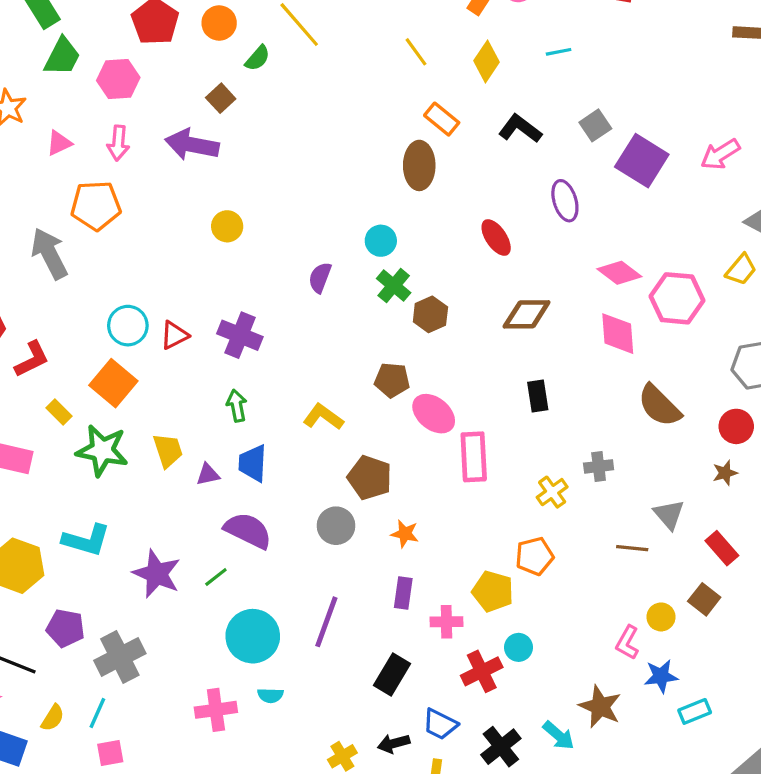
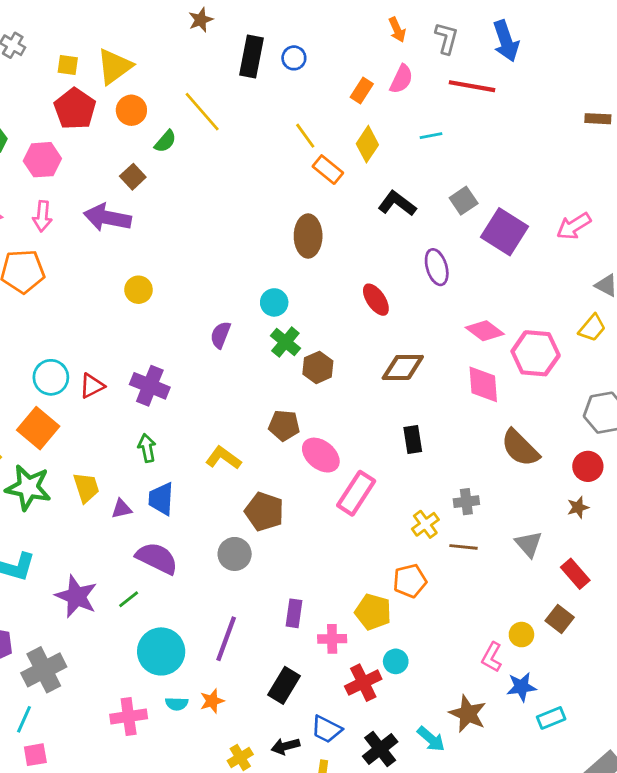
orange rectangle: (442, 119) -> (328, 170), moved
pink rectangle: (474, 457) -> (356, 493), turned 36
orange star: (405, 534) -> (212, 701), moved, turned -30
brown line: (632, 548) -> (464, 547), moved

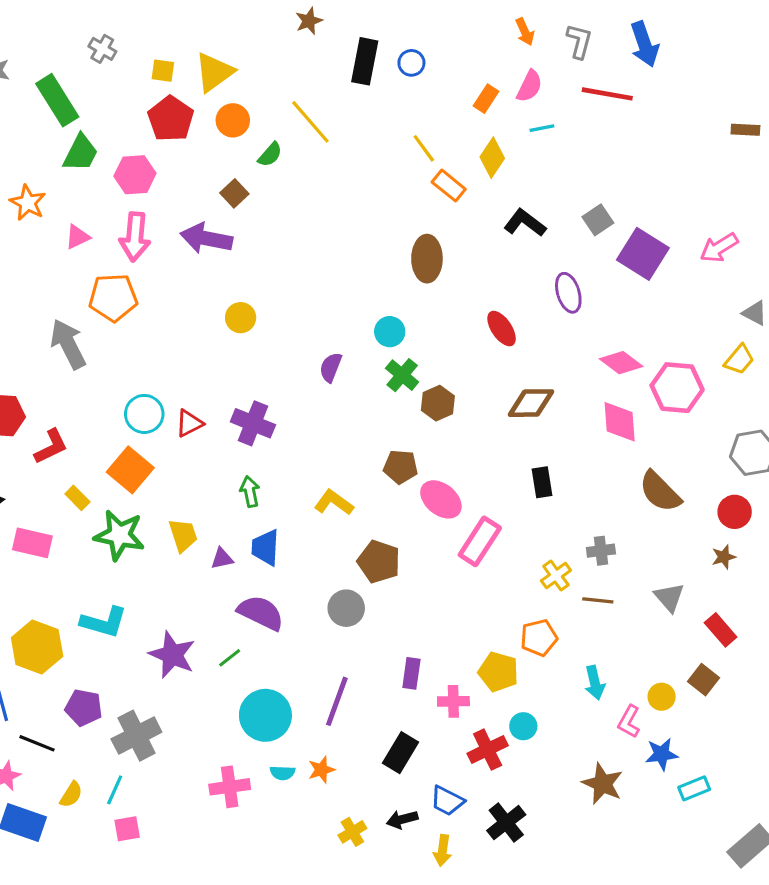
cyan line: (431, 136) -> (542, 128), moved
pink arrow: (42, 216) -> (135, 237), size x1.4
cyan arrow: (431, 739) -> (595, 683), moved, turned 36

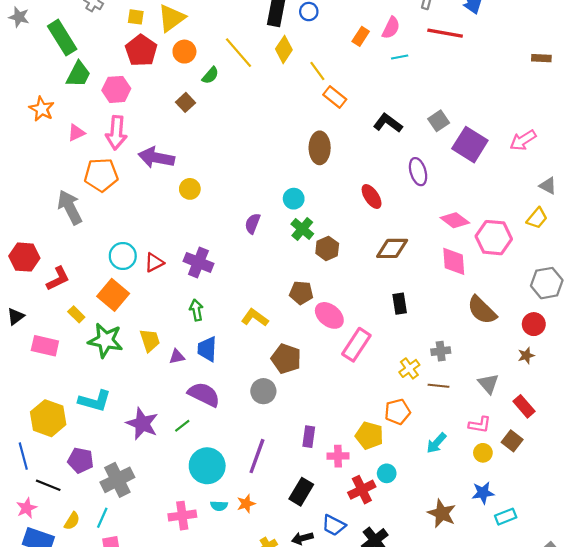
yellow diamond: (492, 158) -> (284, 49), moved
purple arrow: (206, 238) -> (156, 158), moved
cyan arrow: (595, 683) -> (436, 443), turned 55
pink L-shape: (629, 722) -> (480, 425), moved, turned -110

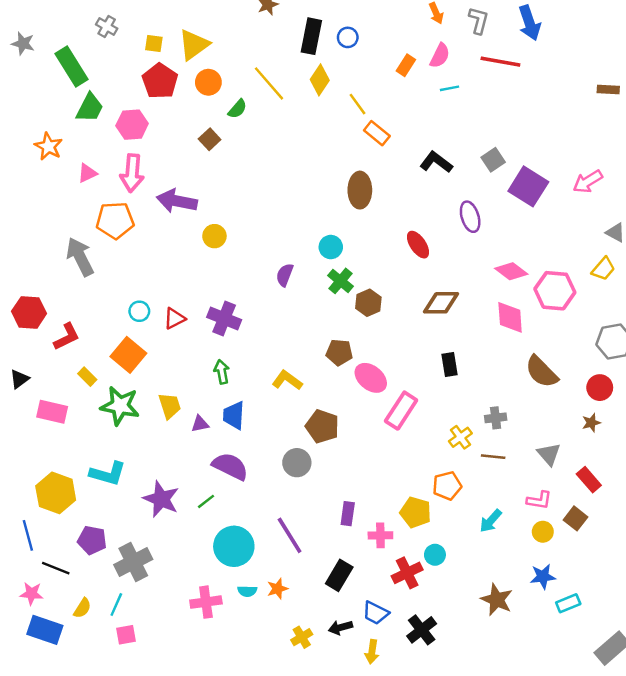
cyan circle: (123, 256) -> (139, 311), size x0.7
purple line: (257, 456) -> (290, 535), turned -52
pink star: (27, 508) -> (31, 594), turned 30

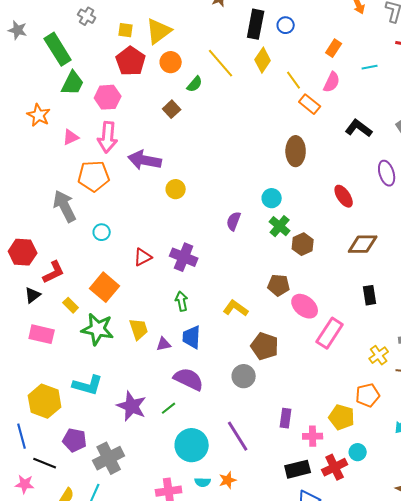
pink semicircle: (440, 56) -> (332, 82), moved
cyan circle: (139, 311) -> (102, 232), moved
black triangle: (19, 379) -> (33, 295), moved
black rectangle: (339, 575) -> (298, 469), moved, turned 45

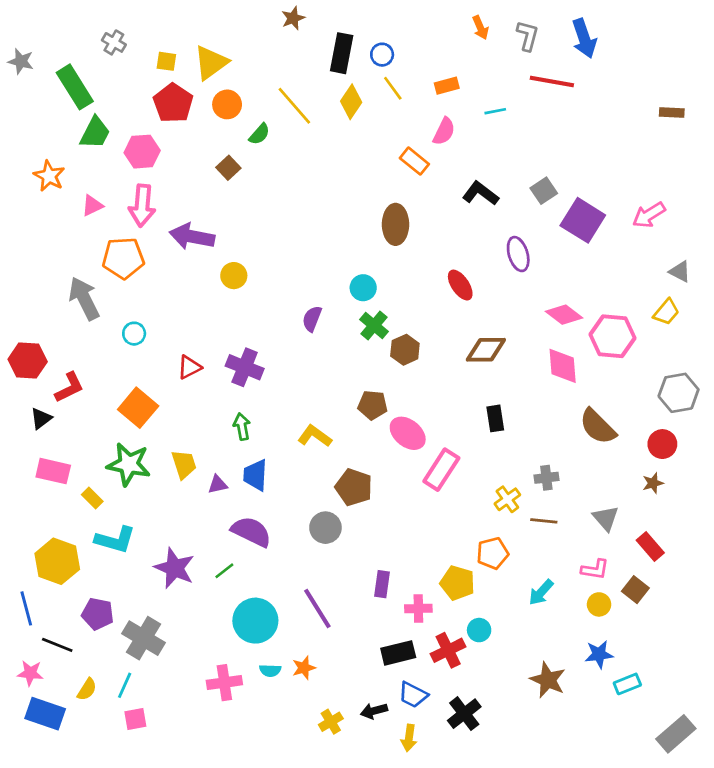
orange rectangle: (334, 48) -> (447, 86), turned 42
yellow line: (294, 80) -> (393, 88), moved
yellow rectangle: (71, 305) -> (92, 498), moved
gray cross: (109, 458) -> (143, 638), turned -32

